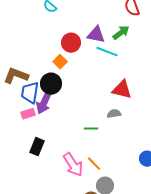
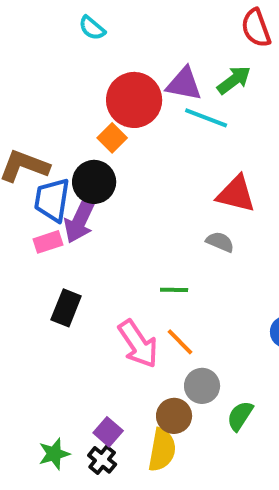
red circle: (71, 43) -> (134, 100), size x1.4
gray semicircle: (114, 114) -> (220, 242), turned 32
green line: (91, 129) -> (174, 290), moved

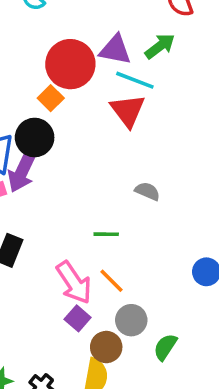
red triangle: (236, 194) -> (128, 111), moved, turned 39
purple square: (108, 432) -> (78, 318), moved

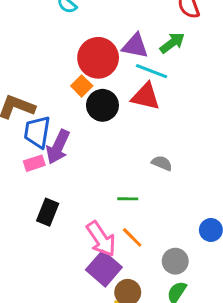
red triangle: (128, 111) -> (146, 96), turned -40
black circle: (35, 138) -> (102, 105), moved
purple square: (78, 318) -> (104, 269), size x1.6
gray circle: (131, 320) -> (175, 261), moved

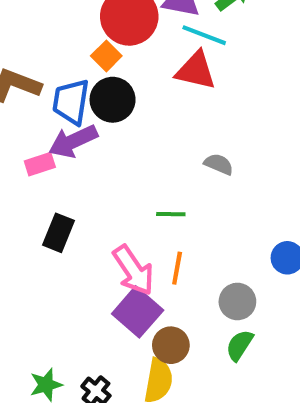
black circle: (102, 105) -> (113, 100), moved
blue trapezoid: (37, 132) -> (71, 102), moved
purple arrow: (58, 147) -> (73, 141), turned 40
orange line: (132, 237) -> (177, 268), turned 55

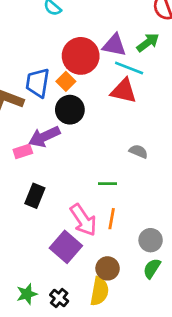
blue trapezoid: (71, 102) -> (38, 83), moved
purple square: (138, 312) -> (66, 247), moved

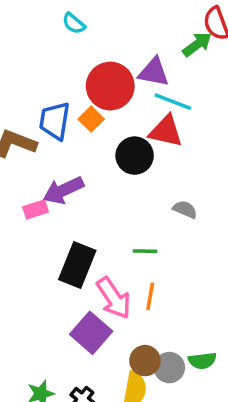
green arrow: (148, 42) -> (197, 44), moved
black circle: (70, 110) -> (135, 156), moved
black rectangle: (35, 196) -> (77, 265), moved, size x1.4
gray circle: (151, 240) -> (169, 368), moved
green semicircle: (152, 268) -> (202, 361), turned -130

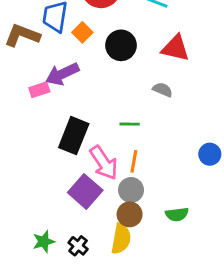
orange square: (91, 119) -> (82, 32), moved
red triangle: (166, 131) -> (175, 48), moved
gray circle: (169, 368) -> (131, 190), moved

